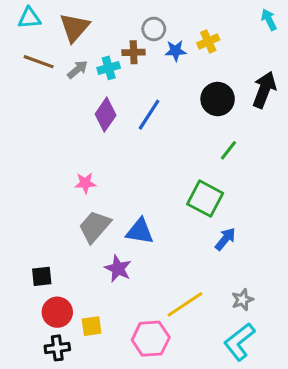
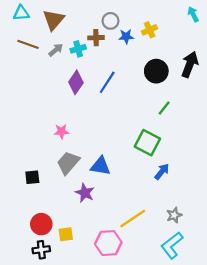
black square: (42, 276) -> (32, 177), moved

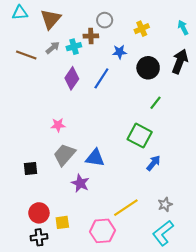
cyan arrow: (193, 14) -> (183, 28), moved
blue star: (126, 37) -> (119, 52), moved
brown line: (28, 44) -> (26, 55), moved

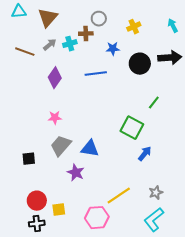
black arrow: (180, 61) -> (170, 58), turned 65
purple diamond: (72, 78) -> (55, 78), moved
blue line: (101, 78) -> (96, 74), turned 50
green line: (155, 103) -> (154, 103), moved

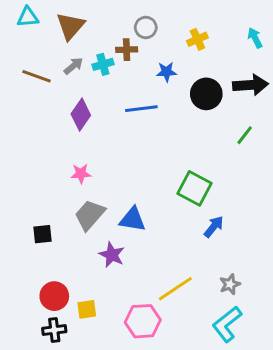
green line: (154, 103) -> (245, 135), moved

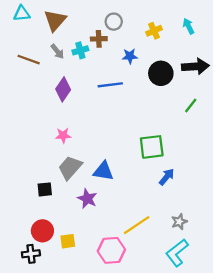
cyan arrow: (255, 38) -> (188, 26), moved
gray arrow: (73, 66) -> (57, 51), turned 91
green square: (194, 188) -> (152, 147), turned -35
black square: (42, 234) -> (45, 189), moved
black cross: (54, 330) -> (31, 254), moved

